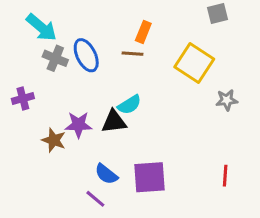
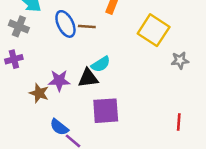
brown line: (133, 54) -> (87, 26), moved
gray cross: (55, 58) -> (19, 26), moved
blue semicircle: (106, 174) -> (59, 127), moved
purple square: (149, 177) -> (106, 111), moved

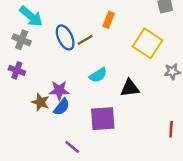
brown line: (87, 26) -> (85, 40), turned -35
purple cross: (14, 59) -> (17, 70), turned 35
black triangle: (88, 78) -> (130, 88), moved
blue semicircle: (59, 127) -> (62, 107), moved, turned -90

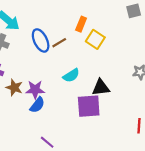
yellow square: (148, 43) -> (95, 39), moved, size x0.7
brown star: (40, 102) -> (14, 87), moved
purple square: (103, 119) -> (89, 106), moved

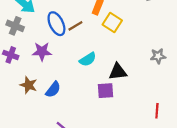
brown star: (14, 87) -> (29, 85), moved
purple star: (35, 90) -> (42, 52), moved
purple square: (89, 106) -> (106, 91), size x0.7

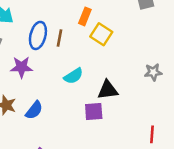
blue ellipse: (56, 24) -> (38, 35), turned 40
brown line: (75, 26) -> (59, 38), turned -48

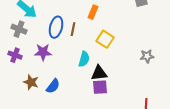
yellow square: (101, 34) -> (105, 39), moved
cyan semicircle: (73, 76) -> (84, 59), turned -42
black triangle: (108, 90) -> (99, 73), moved

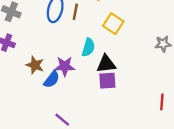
purple star: (43, 52) -> (65, 66), moved
brown star: (31, 82) -> (35, 65), moved

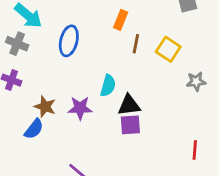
brown line: (75, 12) -> (136, 44), moved
yellow square: (113, 24) -> (168, 49), moved
blue semicircle: (52, 79) -> (34, 129), moved

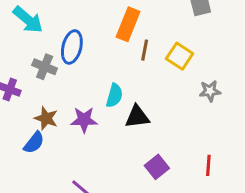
orange rectangle: (121, 20) -> (128, 24), size x1.5
gray cross: (17, 44) -> (45, 67), moved
purple square: (130, 125) -> (157, 167), moved, turned -35

